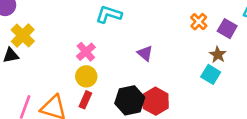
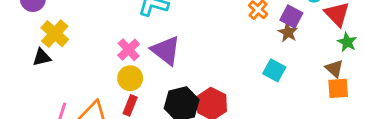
purple triangle: (145, 53) -> (166, 51), moved, size x1.6
brown star: (218, 55) -> (288, 32), moved

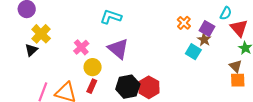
pink cross: (129, 50) -> (81, 47), moved
black triangle: (42, 57) -> (31, 50), turned -32
cyan square: (274, 70) -> (193, 52), moved

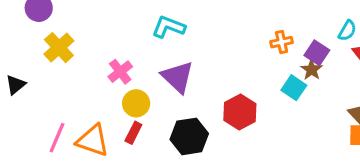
orange cross: (184, 23) -> (282, 42), turned 32
black triangle: (31, 50) -> (16, 85), moved
red hexagon: (149, 87) -> (240, 112), moved

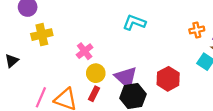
cyan L-shape: (169, 27) -> (134, 22), moved
yellow cross: (59, 48) -> (42, 35), turned 30
purple triangle: (178, 77) -> (126, 77), moved

